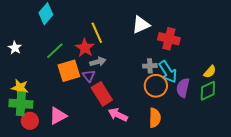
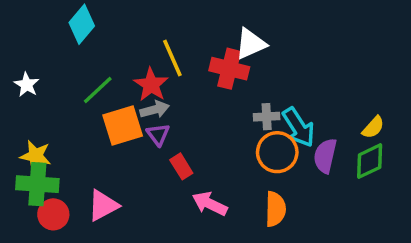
red cross: (169, 39) -> (229, 69), moved
gray arrow: (98, 62) -> (155, 110), moved
red rectangle: (102, 94) -> (181, 166), size x0.6

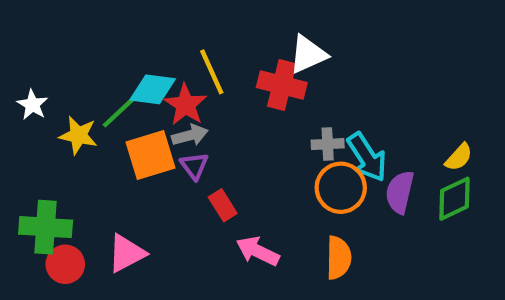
cyan diamond: (82, 24) -> (153, 89), moved, turned 57
yellow star: (36, 156) -> (78, 135), moved

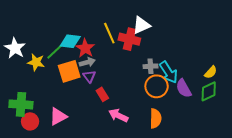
yellow line: (212, 72) -> (109, 33), moved
white star: (32, 105) -> (15, 48), size x1.5
purple semicircle: (400, 192) -> (184, 88), turned -42

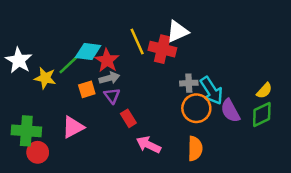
orange square: (69, 71) -> (87, 89), size x0.6
pink triangle: (58, 116) -> (73, 127), moved

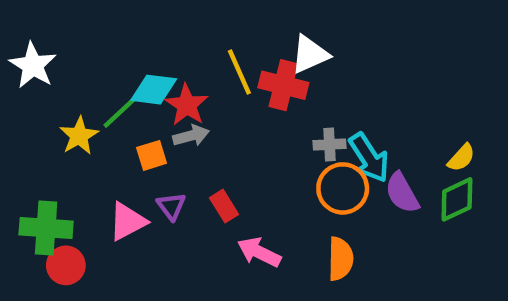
white star: (19, 60) -> (33, 65), moved
yellow star: (45, 78) -> (79, 136), turned 30
purple triangle: (112, 96) -> (171, 206), moved

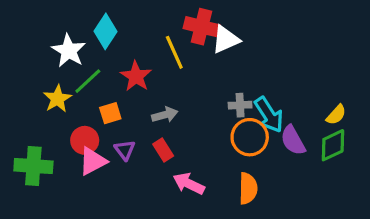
white star: (33, 65) -> (69, 51), moved
red cross: (283, 85) -> (202, 27), moved
cyan diamond: (154, 90) -> (105, 31), moved, turned -64
gray arrow: (191, 136) -> (165, 115), moved
red circle: (66, 265) -> (85, 140), moved

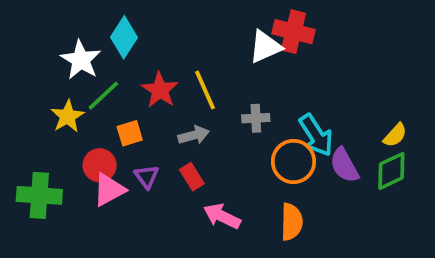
red cross: (202, 27) -> (293, 32), moved
yellow line: (174, 52) -> (205, 90), moved
gray cross: (240, 105) -> (256, 118), moved

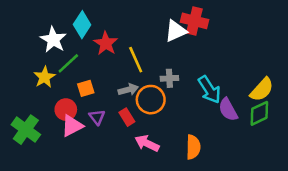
red star: (160, 90) -> (106, 43), moved
yellow semicircle: (395, 135) -> (262, 90), size x1.5
orange circle: (293, 162) -> (151, 100), moved
green cross: (39, 195) -> (26, 130), turned 32

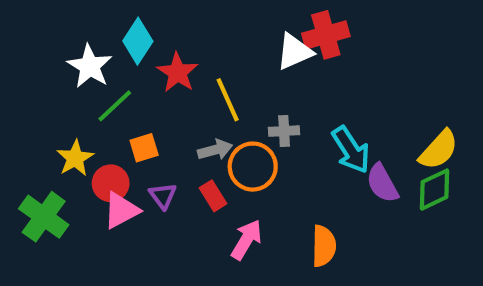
red cross: (194, 21) -> (326, 35), turned -30
yellow star: (45, 77) -> (75, 158), moved
pink arrow: (147, 143) -> (246, 240), turned 95

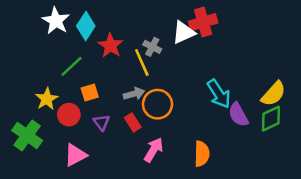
white star: (90, 66) -> (56, 21), moved
gray cross: (284, 131) -> (152, 47), moved, turned 30
pink triangle: (121, 210) -> (75, 155), moved

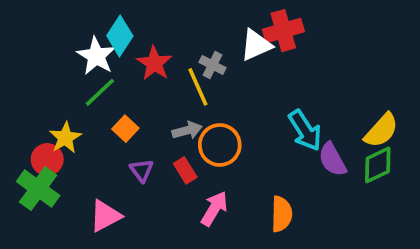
white star: (56, 21) -> (96, 56), moved
orange square: (90, 92) -> (125, 129), turned -30
red circle: (69, 115) -> (47, 160), moved

